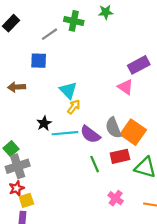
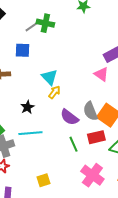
green cross: (74, 21) -> (45, 23), moved
cyan line: (65, 133) -> (30, 133), moved
pink cross: (116, 198) -> (92, 175), size x1.6
yellow square: (26, 200) -> (43, 180), moved

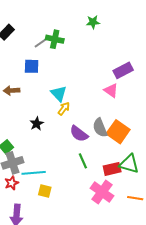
cyan line: (30, 133) -> (34, 173), moved
red rectangle: (96, 137) -> (112, 169), moved
yellow square: (43, 180) -> (45, 191), moved, turned 32

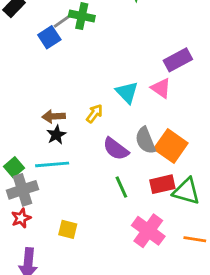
blue square: (32, 66) -> (49, 37), moved, turned -35
brown arrow: (11, 90) -> (54, 116), moved
cyan triangle: (59, 93) -> (127, 92), moved
red rectangle: (112, 169) -> (162, 184), moved
cyan line: (34, 173) -> (52, 164), moved

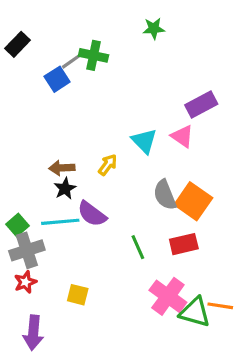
purple semicircle: (116, 149) -> (92, 214), moved
green triangle: (186, 191) -> (195, 312), moved

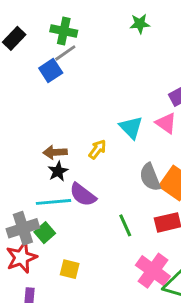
green cross: (93, 55) -> (64, 31), moved
green square: (17, 225) -> (45, 233), moved
red star: (25, 282) -> (21, 257), size x1.5

